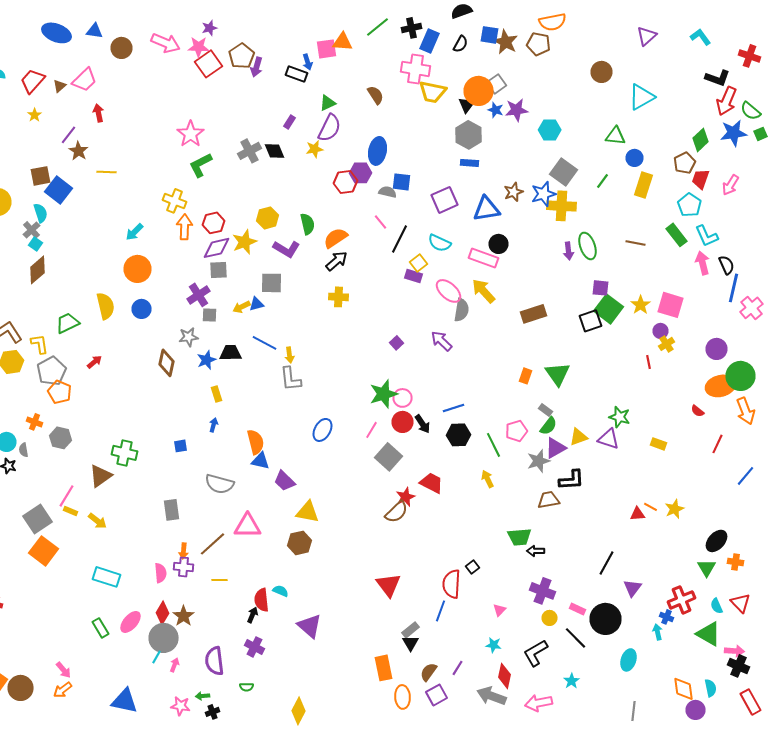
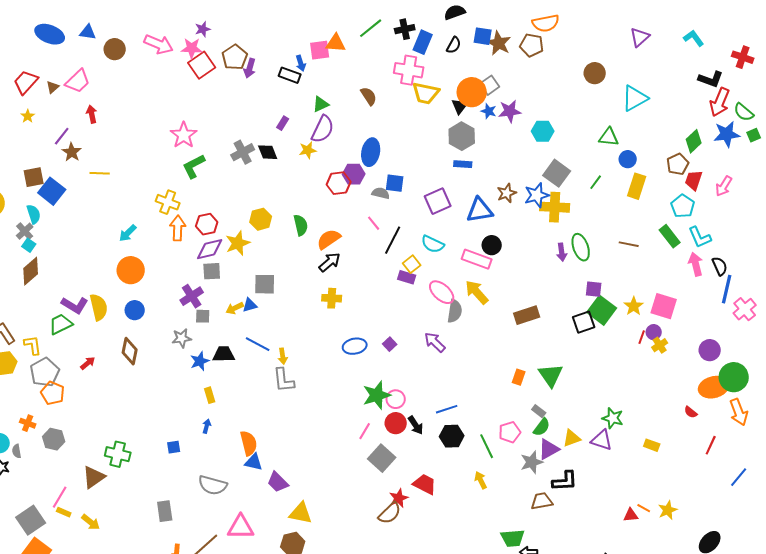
purple L-shape: (286, 249) -> (75, 305), moved
red line: (648, 362) -> (642, 337), moved, turned 32
brown diamond: (166, 363) -> (130, 351), moved
blue ellipse: (322, 430) -> (355, 346), moved, turned 50

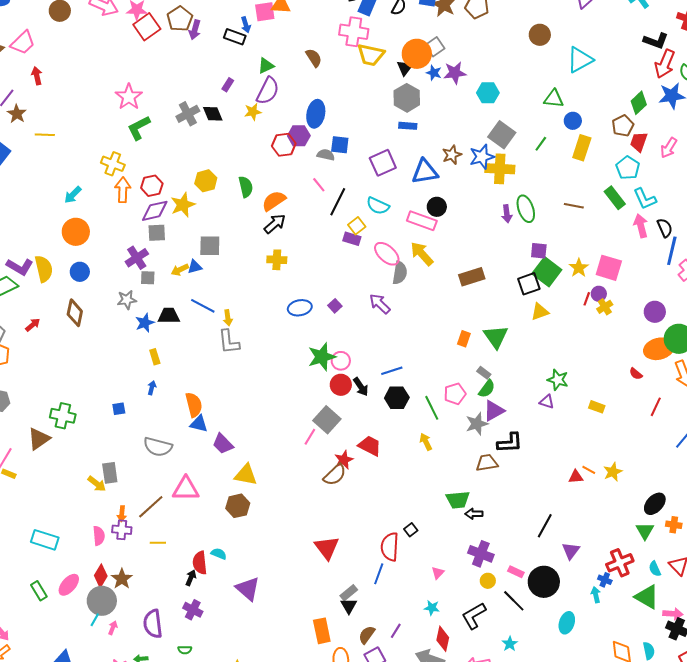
pink line: (365, 431) -> (310, 437), moved
yellow triangle: (572, 438) -> (540, 312), moved
purple triangle: (602, 440) -> (547, 402), size x0.7
yellow arrow: (91, 522) -> (97, 484), moved

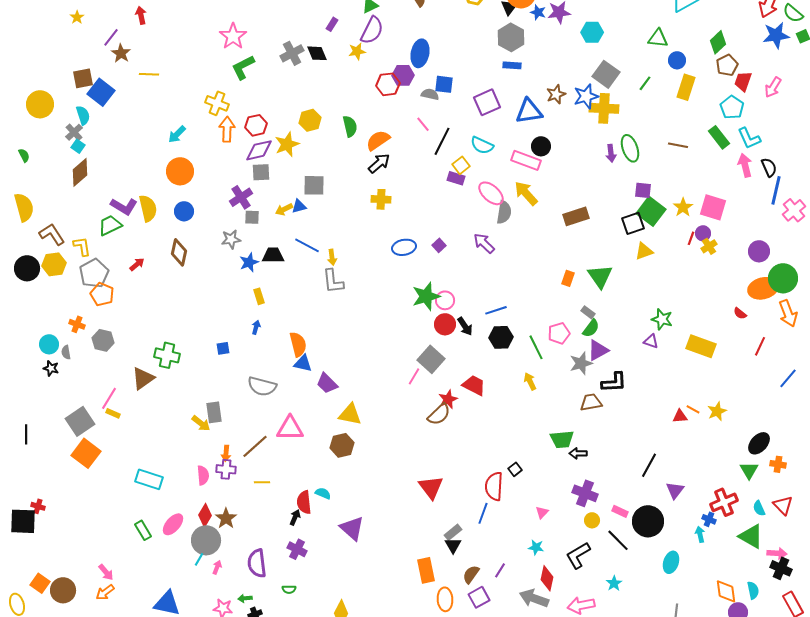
green diamond: (639, 103) -> (718, 42), moved
yellow rectangle: (597, 407) -> (701, 346), size x1.8

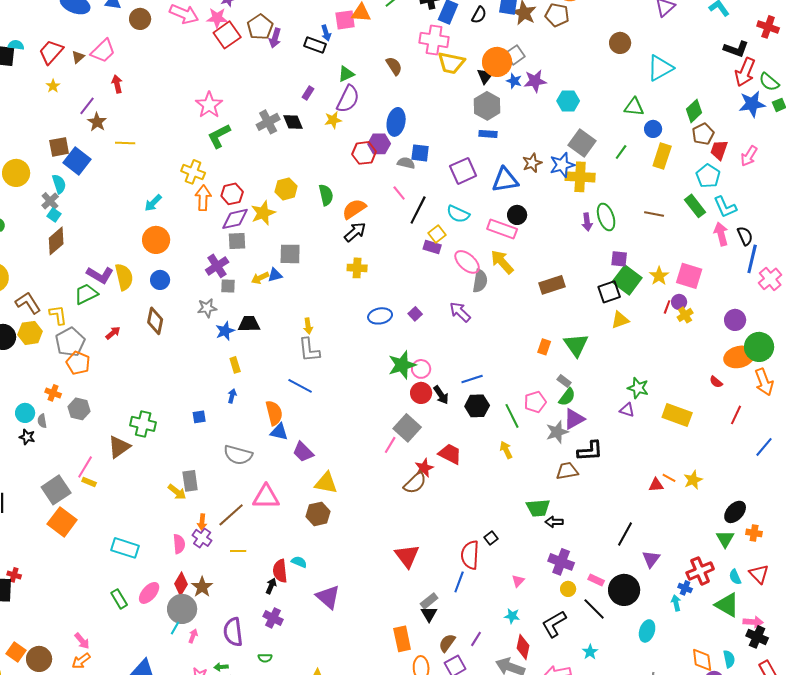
blue line: (307, 245) -> (300, 386), moved
purple cross: (226, 469) -> (202, 538), turned 30

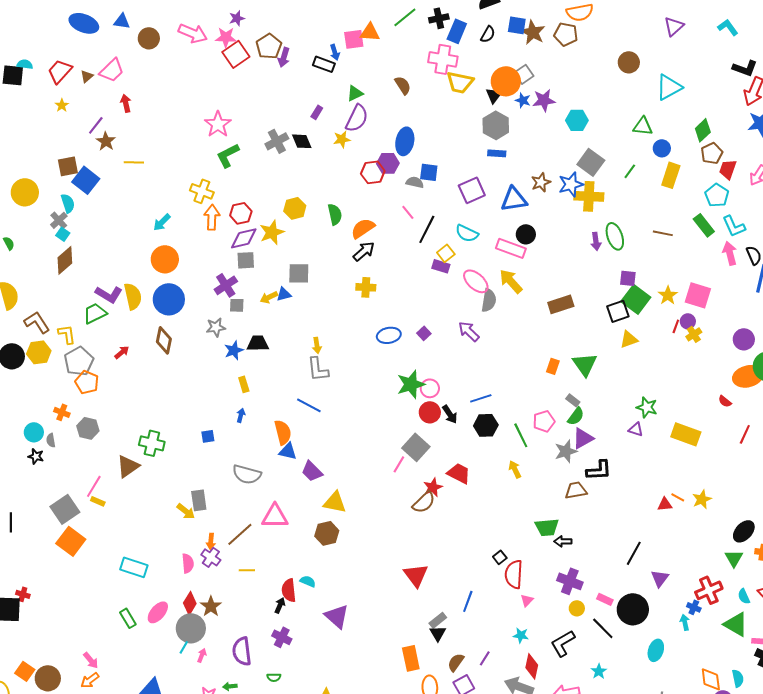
blue circle: (160, 280) -> (169, 299), size x1.6
red semicircle: (470, 555) -> (514, 574), moved

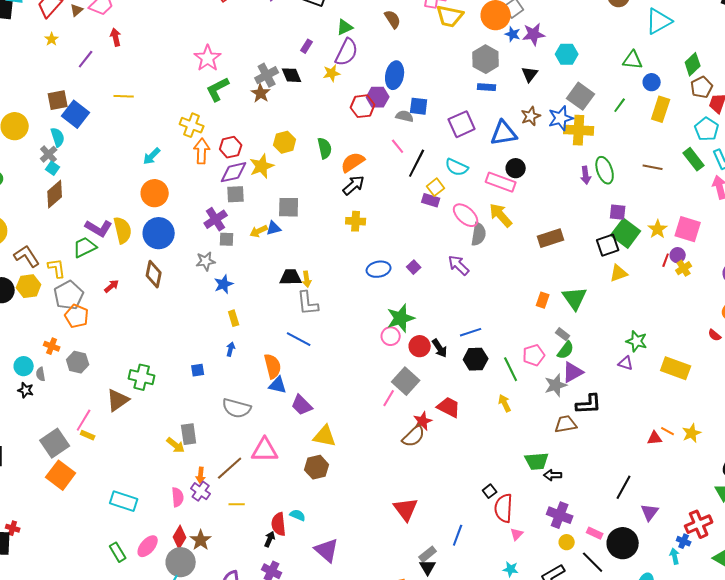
black triangle: (494, 95) -> (530, 74), moved
brown star: (106, 141) -> (261, 93), moved
black trapezoid: (258, 343) -> (291, 277), moved
pink circle: (430, 388) -> (391, 336), moved

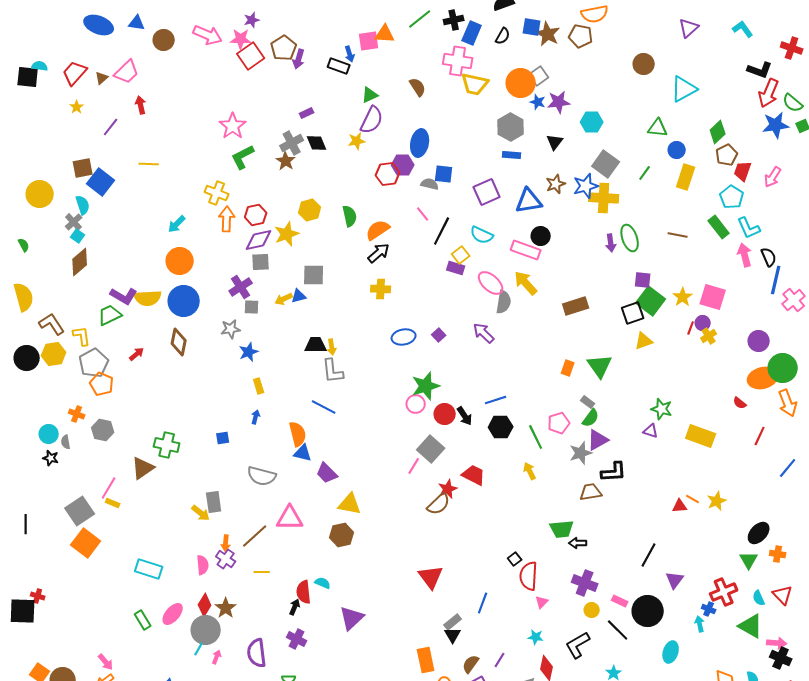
purple rectangle: (307, 46) -> (307, 113), moved, turned 32
yellow semicircle: (123, 230) -> (148, 298), turned 100
purple triangle: (327, 550) -> (352, 618), turned 36

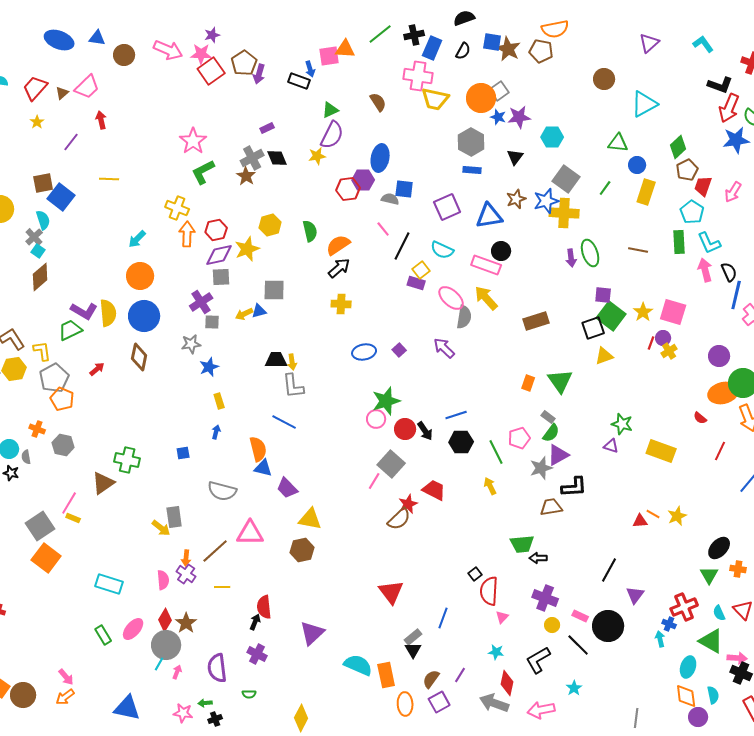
green rectangle: (719, 227) -> (679, 242), turned 35
yellow semicircle: (148, 298) -> (108, 313), turned -92
cyan semicircle: (323, 583) -> (358, 665), moved, size x1.8
cyan ellipse: (671, 652) -> (688, 667), moved

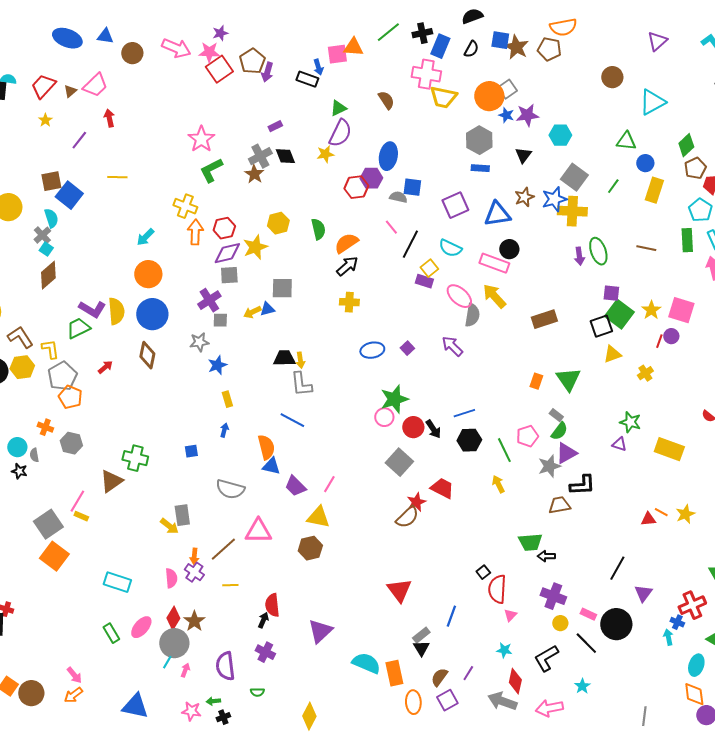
yellow cross: (669, 351) -> (645, 373), moved
pink line: (374, 481) -> (329, 484), moved

